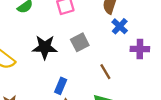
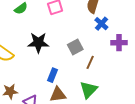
gray square: (80, 42) -> (75, 47), moved
brown line: (105, 72) -> (90, 62), turned 56

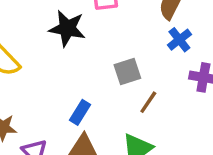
black star: (38, 43) -> (67, 28), moved

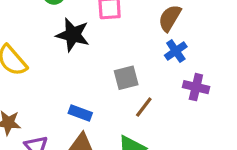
blue rectangle: (80, 112) -> (80, 113), turned 75

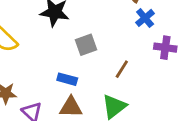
gray square: (126, 78) -> (86, 45), moved

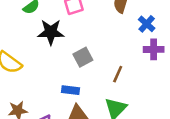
blue cross: (145, 18) -> (147, 24), moved

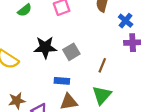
black star: (51, 32) -> (45, 47), moved

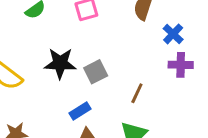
blue rectangle: (62, 81) -> (80, 111), turned -40

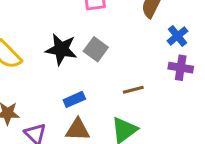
gray square: (96, 72) -> (96, 49), moved, turned -35
brown line: (137, 93) -> (133, 90), turned 42

